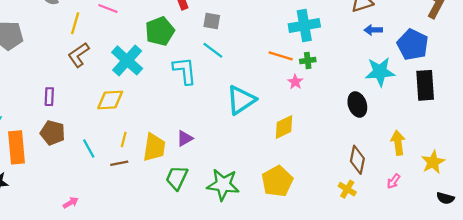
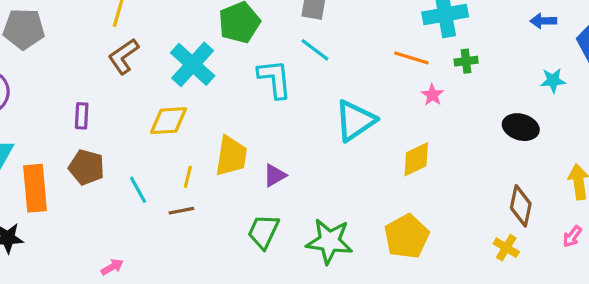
green cross: (308, 60) -> (466, 61), moved
cyan star: (380, 72) -> (553, 80), size x0.6
black ellipse: (357, 104) -> (521, 127), turned -55
yellow trapezoid: (154, 147) -> (231, 156), moved

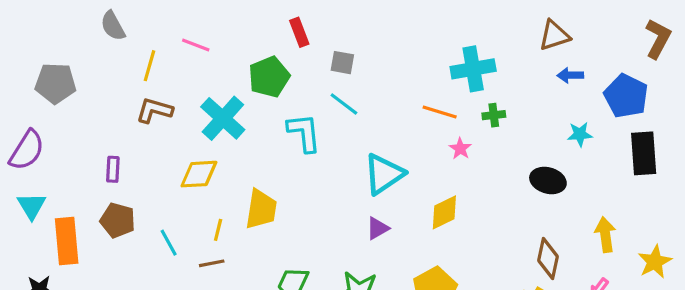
brown L-shape: (123, 56) -> (154, 110), turned 51
purple triangle: (275, 175) -> (377, 228), moved

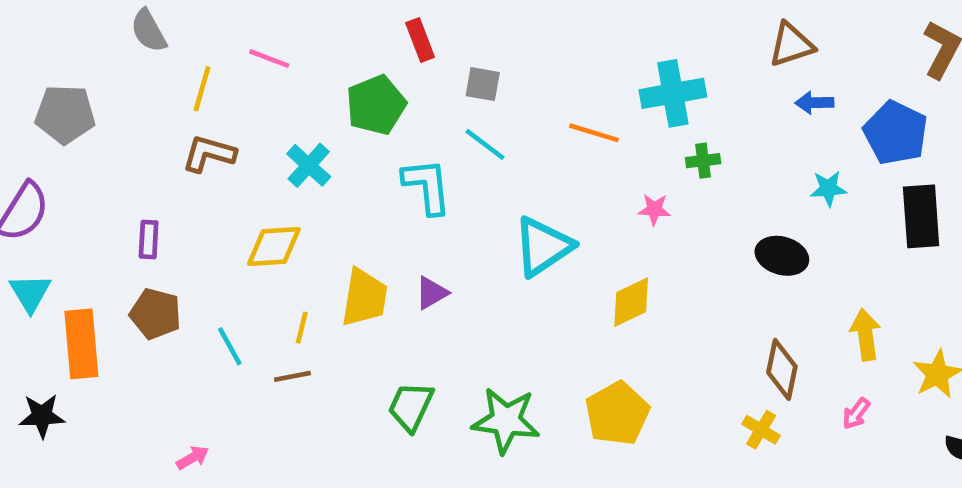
orange line: (440, 112) -> (594, 133), moved
cyan cross: (223, 118) -> (309, 165), size x0.7
pink star: (460, 149) -> (654, 209), turned -30
purple triangle: (377, 228) -> (432, 293), moved

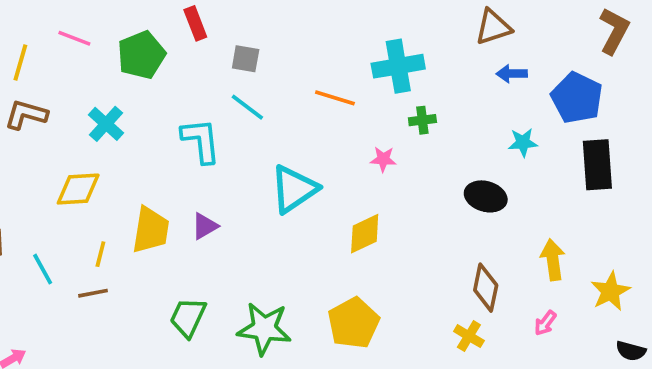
green pentagon: (376, 105) -> (141, 55), moved

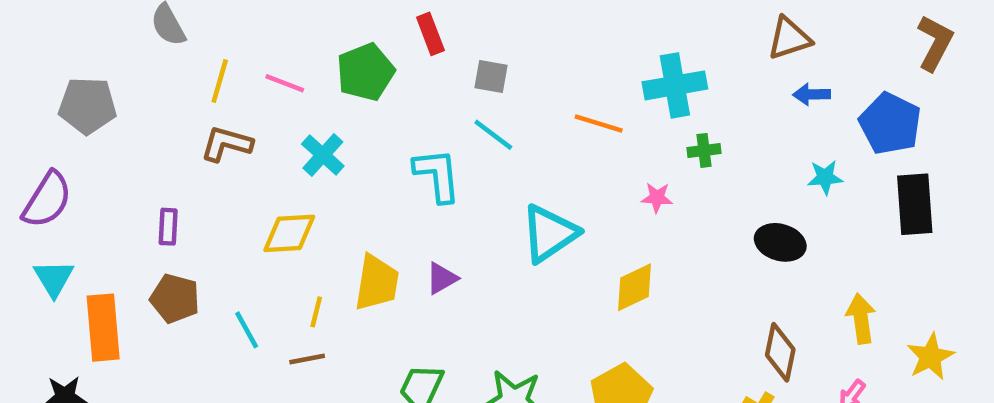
pink line: (74, 38) -> (285, 83), moved

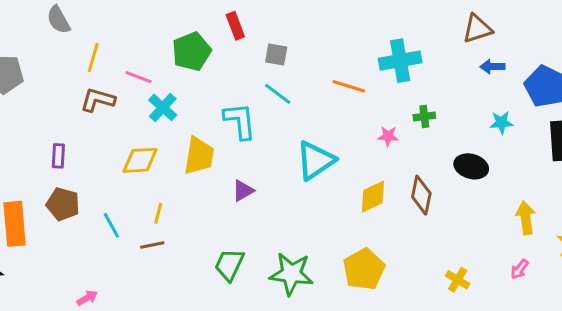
pink line: (285, 83) -> (139, 77), moved
green cross: (704, 150) -> (424, 116), moved
yellow trapezoid: (377, 283) -> (199, 156), moved
brown diamond: (780, 352) -> (421, 195), moved

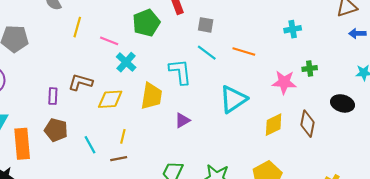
cyan cross: (400, 61) -> (293, 29), size x0.6
orange line: (349, 86) -> (244, 51), moved
brown L-shape: (98, 100) -> (80, 82), moved
pink star: (388, 136) -> (284, 82), size x1.6

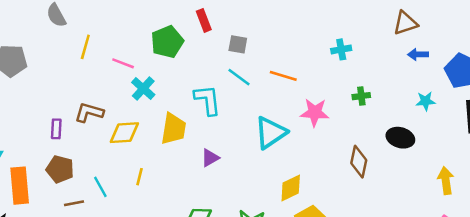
pink star: (284, 82) -> (315, 112), moved
yellow diamond: (274, 125) -> (291, 188), moved
brown line: (119, 159) -> (74, 203), moved

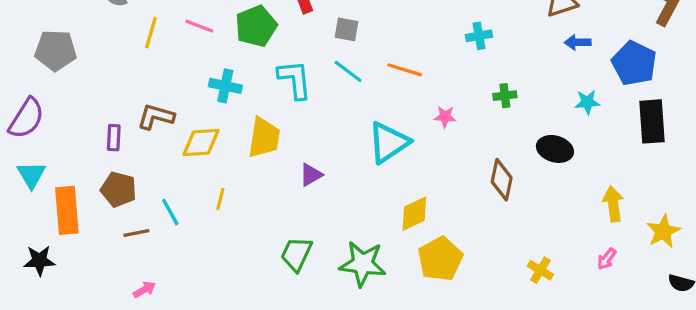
pink line: (123, 63) -> (199, 26), moved
cyan cross: (143, 88) -> (225, 86), turned -30
cyan L-shape: (208, 100) -> (295, 79), moved
pink star: (315, 112) -> (445, 117), size x0.6

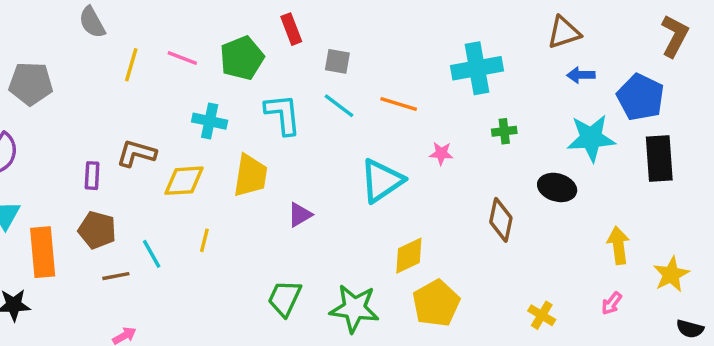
cyan cross: (479, 36) -> (477, 68), size x1.8
cyan star: (587, 102) -> (591, 138), size x1.8

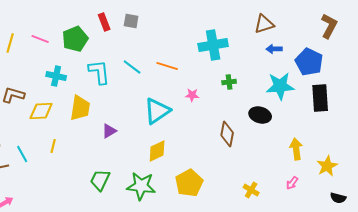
gray square: (337, 61) -> (131, 21), moved
yellow diamond: (409, 256) -> (157, 151), moved

